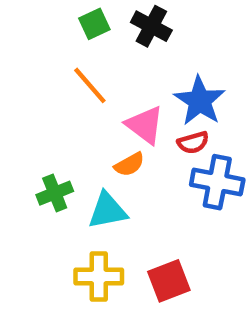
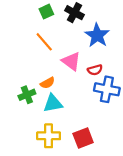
blue star: (200, 101) -> (97, 35), moved
orange semicircle: (129, 164) -> (47, 83), moved

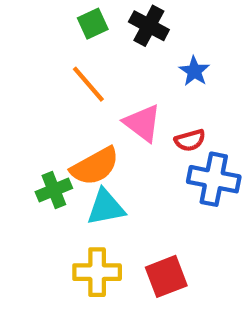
blue star: (97, 35) -> (194, 71), size x0.6
orange semicircle: (47, 83) -> (95, 166), size x1.6

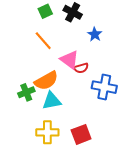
red semicircle: (190, 140) -> (81, 68), moved

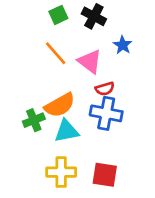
pink triangle: (69, 60) -> (90, 61), moved
blue cross: (104, 87) -> (106, 113), moved
red square: (81, 134) -> (105, 175), turned 30

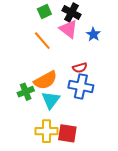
pink triangle: (90, 61) -> (68, 29), moved
cyan triangle: (67, 131) -> (51, 100), turned -42
red square: (105, 175) -> (67, 133), moved

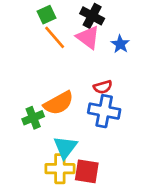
green square: (44, 11) -> (47, 15), moved
orange line: (42, 41) -> (55, 37), moved
cyan triangle: (51, 100) -> (65, 147), moved

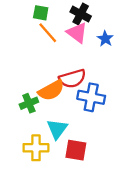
green square: (47, 15) -> (41, 13), turned 35
red semicircle: (103, 87) -> (72, 79), moved, size x1.6
yellow cross: (60, 169) -> (36, 148), moved

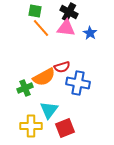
pink triangle: (77, 33) -> (66, 28), turned -30
red semicircle: (72, 79) -> (62, 67), size x0.7
red square: (76, 150) -> (65, 128), turned -30

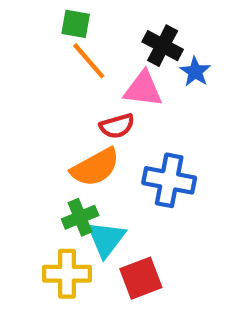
black cross: (69, 12) -> (163, 46), moved
pink triangle: (66, 28) -> (143, 89), moved
red semicircle: (62, 67) -> (117, 126), moved
green cross: (25, 88) -> (80, 217), moved

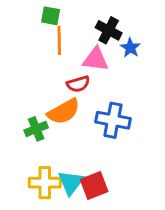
orange line: (89, 61) -> (59, 40), turned 40
green cross: (80, 217) -> (36, 129), moved
cyan triangle: (106, 239) -> (71, 183), moved

